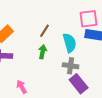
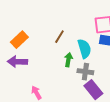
green arrow: (43, 52) -> (68, 60), moved

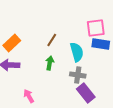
green arrow: (68, 60) -> (50, 63), moved

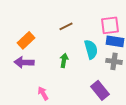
brown line: (52, 40) -> (66, 26), moved, turned 32
gray cross: (78, 75) -> (114, 61), moved

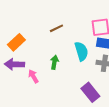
pink arrow: (43, 93) -> (33, 76), moved

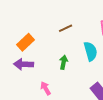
pink arrow: (33, 76) -> (46, 88), moved

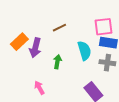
purple arrow: (24, 64) -> (35, 48), moved, turned -78

